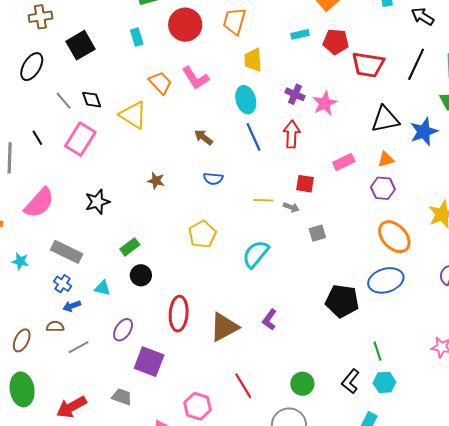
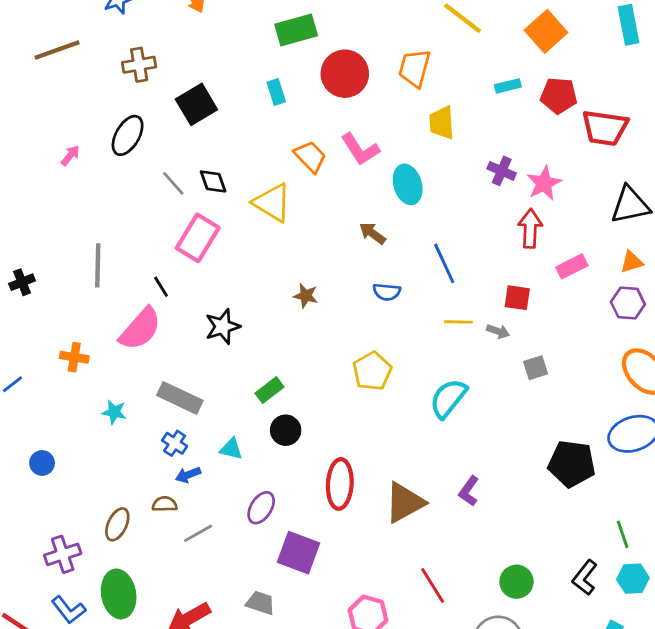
cyan ellipse: (246, 100) -> (408, 184), moved
red arrow: (292, 134) -> (530, 228), moved
blue line: (254, 137) -> (444, 263), moved
black line: (37, 138) -> (161, 287), moved

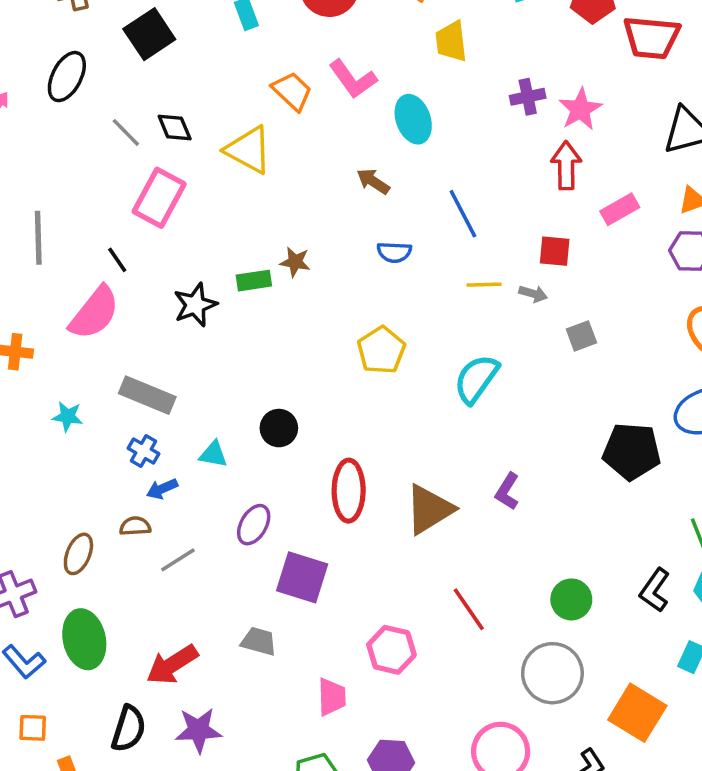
purple cross: (502, 171) -> (528, 97), turned -32
green rectangle: (269, 390) -> (254, 281), moved, turned 32

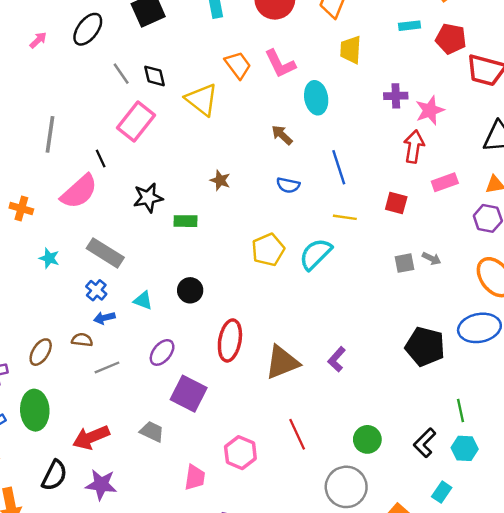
green rectangle: (254, 281) -> (186, 221), moved
gray arrow: (533, 294) -> (432, 259), moved
cyan semicircle: (476, 379) -> (316, 254), moved

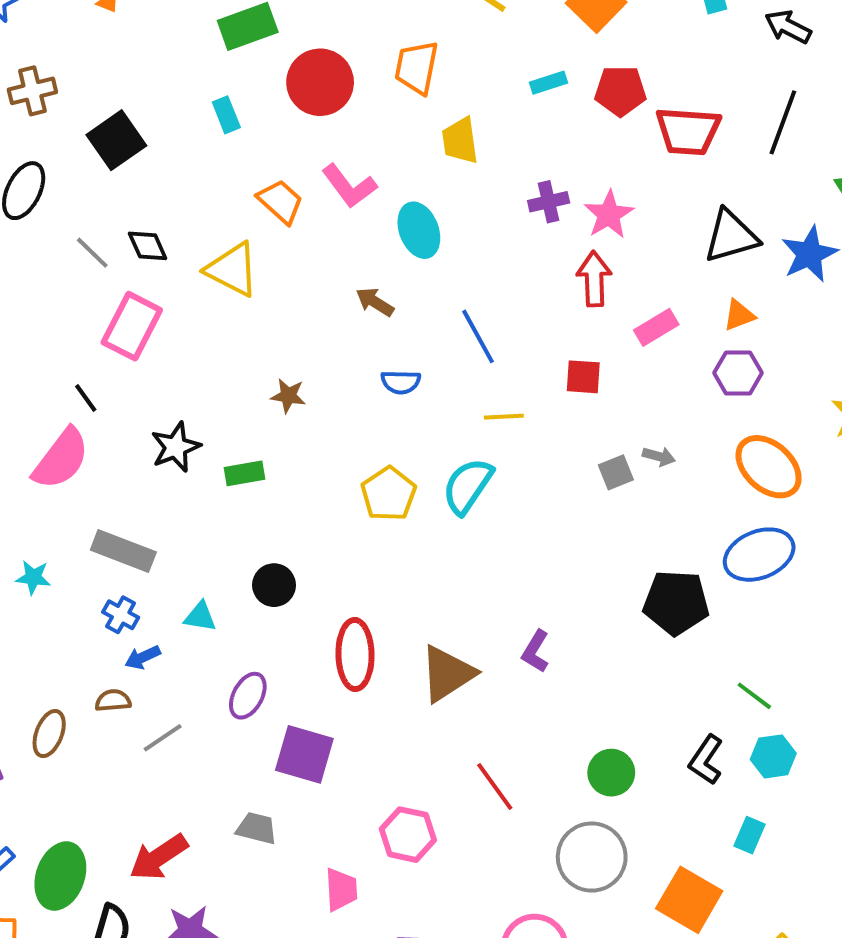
green ellipse: (35, 410) -> (60, 876), moved, turned 33
green line: (460, 411) -> (754, 696), turned -30

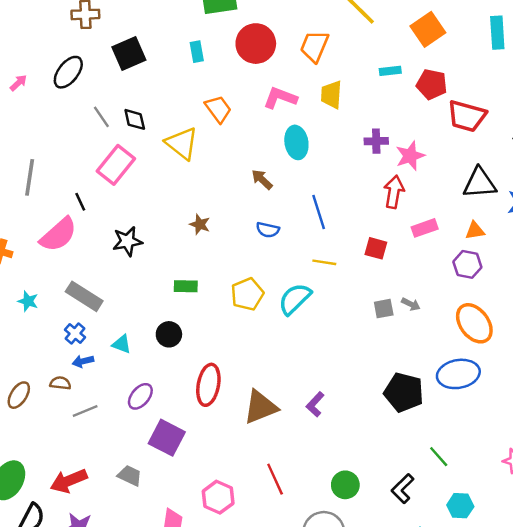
pink L-shape: (349, 186) -> (280, 98), moved, turned 136
green rectangle: (245, 473) -> (186, 286), moved
cyan hexagon: (773, 756) -> (460, 506), moved

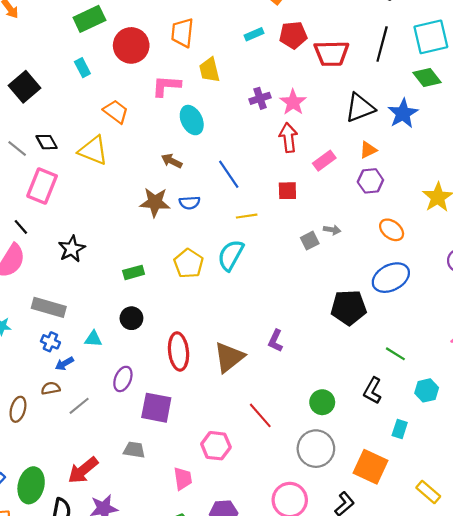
brown star: (200, 224) -> (155, 202), moved, size x1.6
orange ellipse: (474, 323) -> (392, 230), size x0.7

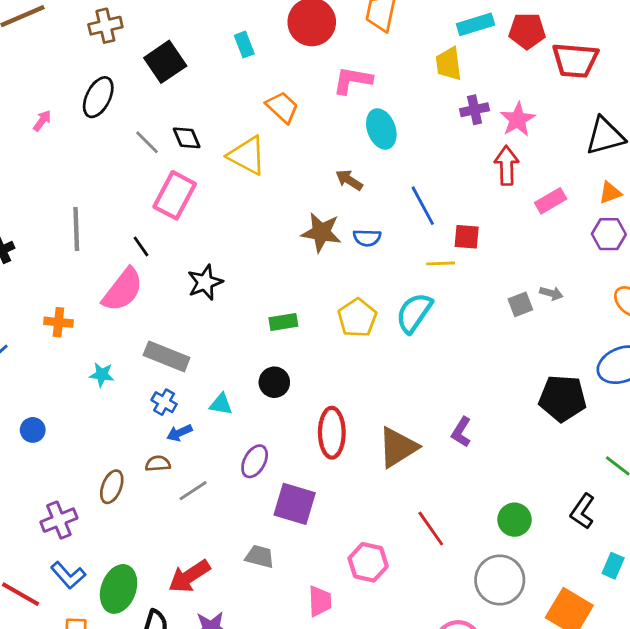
cyan rectangle: (254, 34) -> (476, 24), size x1.4
yellow trapezoid: (209, 70) -> (449, 64), moved
red square: (287, 191) -> (467, 237), moved

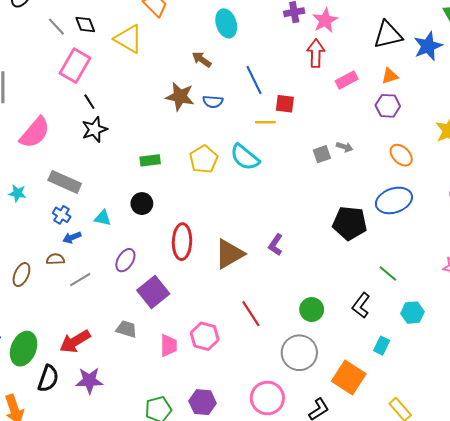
black line: (141, 246) -> (89, 102), moved
cyan semicircle: (414, 313) -> (245, 157), turned -88
purple square: (295, 504) -> (153, 292), turned 32
pink trapezoid: (320, 601) -> (169, 346), moved

